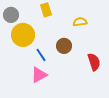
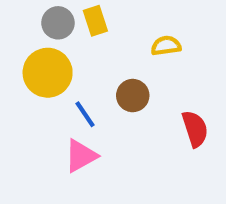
gray circle: (11, 15) -> (58, 23), moved

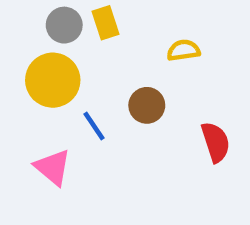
pink triangle: (81, 156) -> (53, 167), moved, turned -51

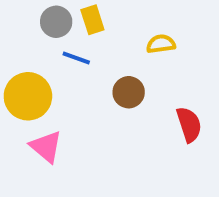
yellow circle: (53, 80) -> (28, 96), moved
blue line: (94, 126) -> (76, 58), moved, turned -36

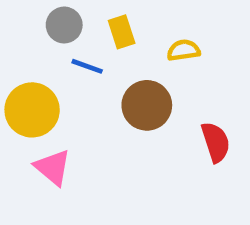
yellow rectangle: (92, 20) -> (122, 32), moved
brown circle: (129, 92) -> (147, 105), size x1.4

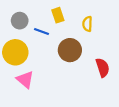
gray circle: (64, 25) -> (20, 21), moved
yellow semicircle: (184, 50) -> (87, 24), turned -80

